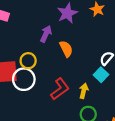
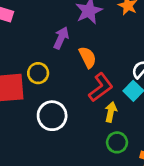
white circle: (24, 79) -> (52, 116), moved
red L-shape: (60, 89) -> (101, 87), moved

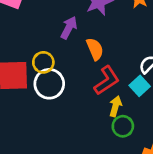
white circle: (52, 116) -> (49, 84), moved
green circle: (117, 142) -> (123, 126), moved

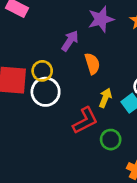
red L-shape: (107, 80) -> (85, 120), moved
yellow arrow: (115, 106) -> (105, 98), moved

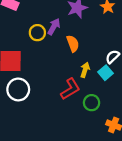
yellow circle: (42, 71) -> (37, 33), moved
white circle: (46, 92) -> (18, 89), moved

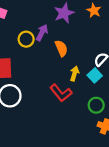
red L-shape: (70, 89) -> (61, 93), turned 85
green circle: (92, 103) -> (96, 105), moved

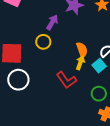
yellow circle: (26, 39) -> (43, 42), moved
orange semicircle: (61, 48) -> (82, 50), moved

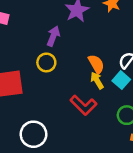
yellow arrow: (80, 63) -> (97, 80), turned -40
white circle: (18, 80) -> (33, 134), moved

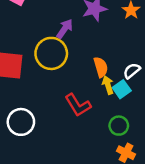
yellow circle: (46, 62) -> (51, 53), size x1.6
yellow arrow: (97, 80) -> (108, 85), moved

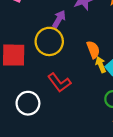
red L-shape: (78, 105) -> (59, 83), moved

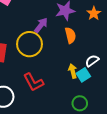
orange semicircle: (93, 50) -> (70, 35), moved

